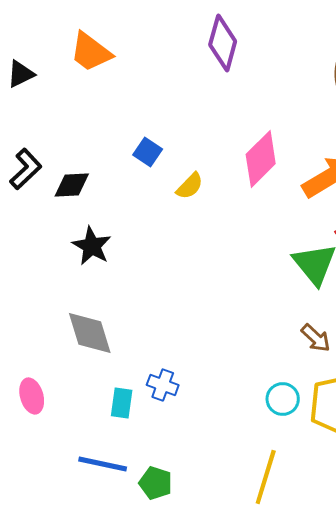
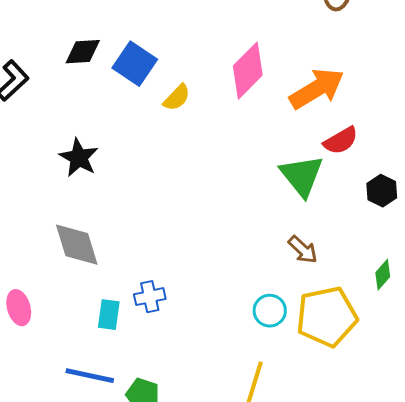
blue square: (148, 152) -> (135, 64), size x1.5
black diamond: (72, 185) -> (83, 52), moved
blue cross: (163, 385) -> (150, 297), turned -32

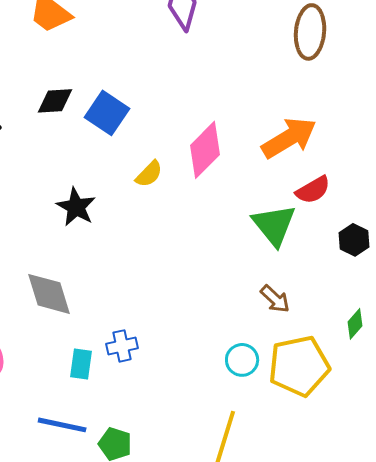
pink diamond: (248, 71) -> (205, 150), moved
yellow semicircle: (177, 98) -> (149, 174), moved
black star: (79, 158) -> (76, 207), moved

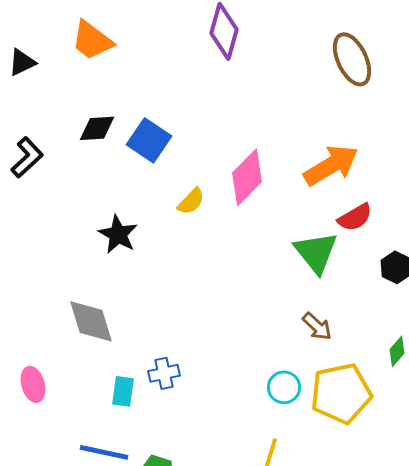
brown ellipse: (310, 32) -> (352, 59), turned -30

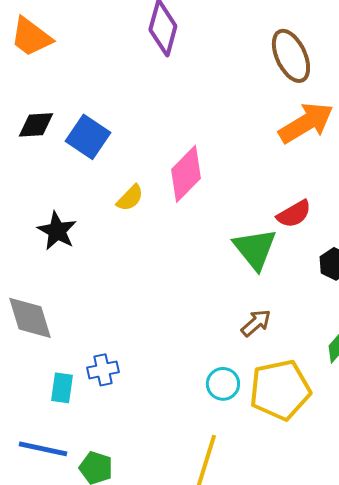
orange arrow: (331, 165) -> (306, 123), moved
brown arrow: (317, 326) -> (256, 323), turned -84

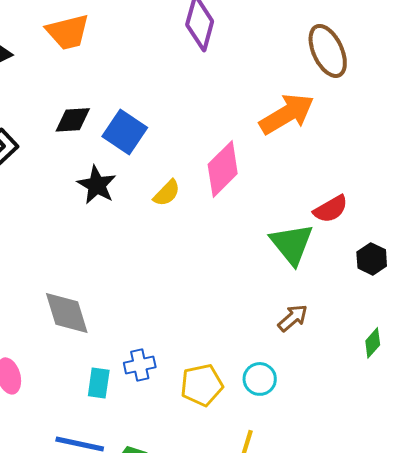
orange trapezoid: (31, 37) -> (68, 32), turned -51
orange arrow: (306, 123) -> (287, 114), moved
black star: (57, 231) -> (97, 185), moved
yellow pentagon: (280, 390) -> (202, 385), moved, size x0.7

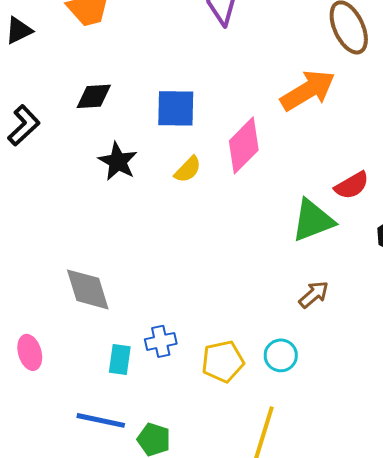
blue square: (125, 132) -> (176, 108), moved, turned -33
green triangle: (292, 244) -> (313, 220), turned 48

